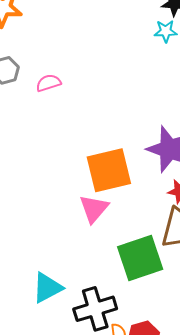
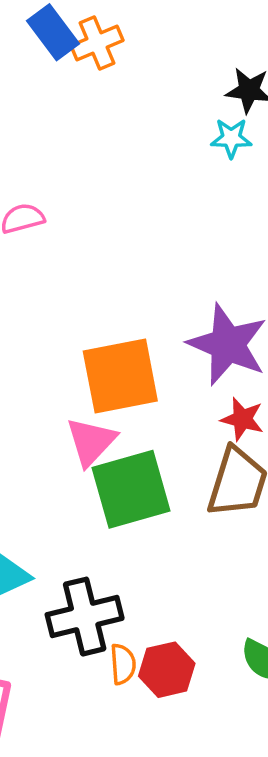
green square: (140, 258) -> (131, 489), moved

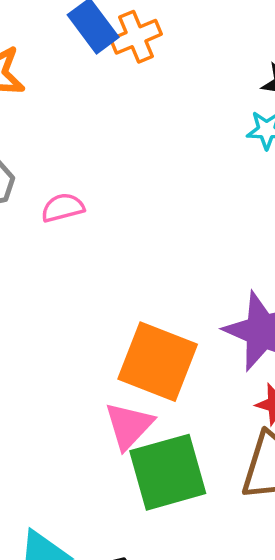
orange square: (120, 376) -> (158, 362), turned 32

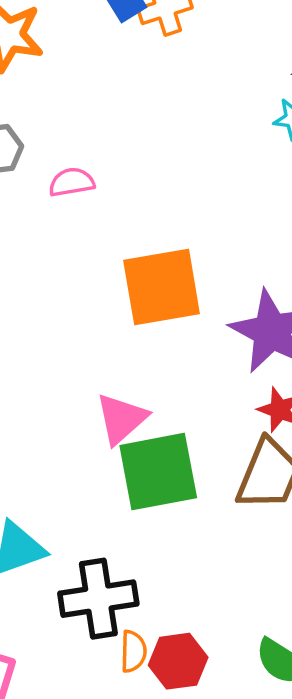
orange square: (158, 362) -> (162, 287), moved, turned -36

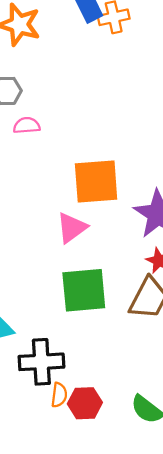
pink semicircle: (72, 182) -> (27, 125), moved
pink triangle: (121, 419) -> (72, 228), moved

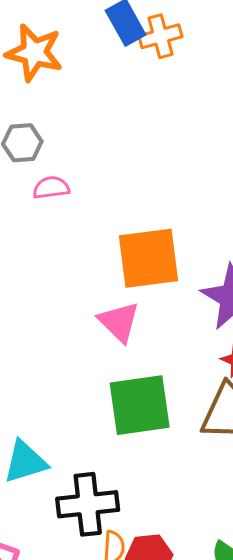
pink triangle: (72, 228) -> (119, 322), turned -36

